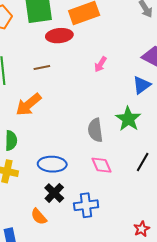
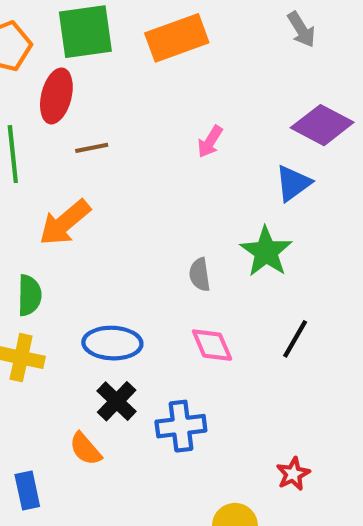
red ellipse: (59, 36) -> (56, 96), moved, turned -70
gray semicircle: (95, 130) -> (200, 275), size x0.7

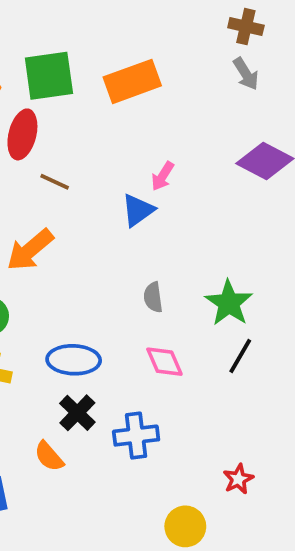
brown line: (92, 148) -> (55, 182), turned 36
blue triangle: (293, 183) -> (138, 210), moved
green star: (266, 252) -> (229, 303), moved

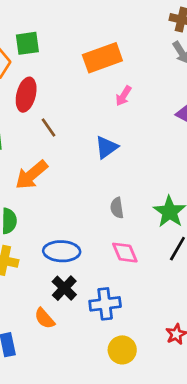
green square: (49, 76) -> (27, 43), moved, size x0.7
pink arrow: (163, 176) -> (124, 96), moved
brown line: (55, 182) -> (48, 128), turned 30
yellow circle: (185, 526) -> (122, 350), moved

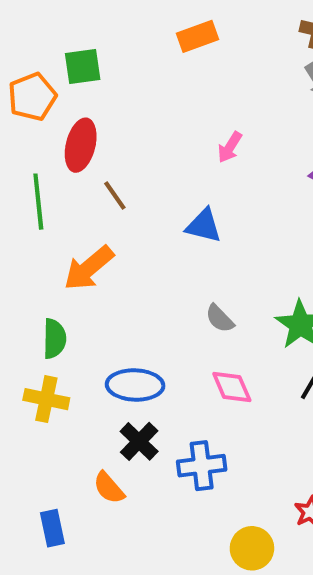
orange rectangle: (102, 58) -> (198, 36), moved, size x0.7
blue triangle: (106, 147) -> (204, 226), turned 50
gray semicircle: (117, 208) -> (220, 318), turned -36
yellow circle: (122, 350) -> (252, 548), moved

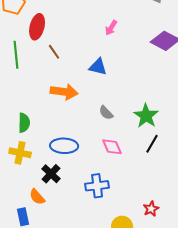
orange arrow: (89, 268) -> (64, 92), moved, turned -132
black cross: (139, 441) -> (51, 174), moved
orange semicircle: (109, 488) -> (37, 197), moved

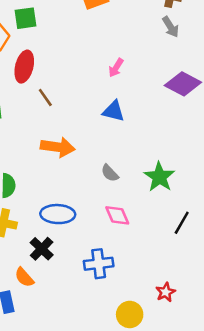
blue triangle: (98, 67) -> (114, 111), moved
black line: (152, 144) -> (182, 223), moved

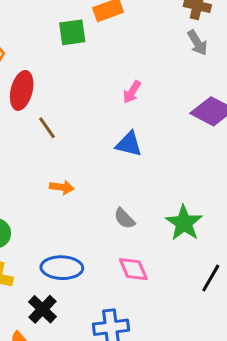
green square: (25, 18) -> (72, 32), moved
orange arrow: (58, 147) -> (62, 187), size x0.6

